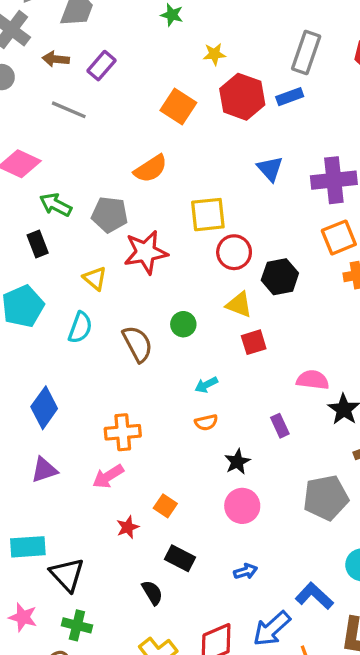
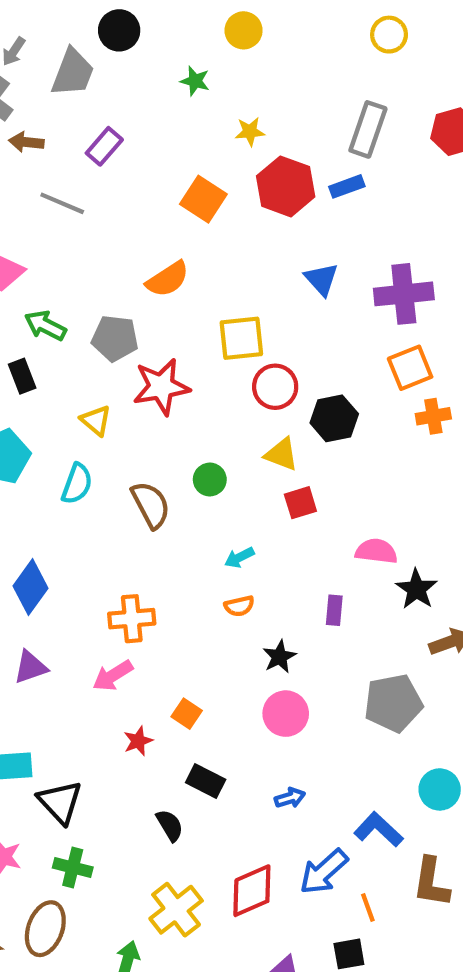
brown arrow: (56, 59) -> (26, 142), moved
purple rectangle: (280, 426) -> (334, 610), turned 30

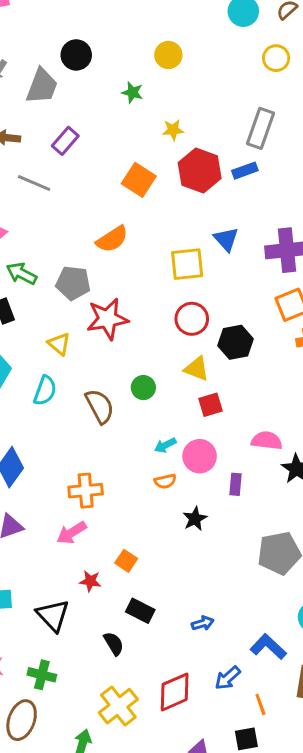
yellow square: (241, 338) -> (187, 264), moved
pink circle: (286, 714) -> (200, 456), moved
red star: (138, 741) -> (90, 581), turned 30
black triangle: (60, 802) -> (53, 615), moved
blue arrow: (324, 872) -> (228, 678), size x0.7

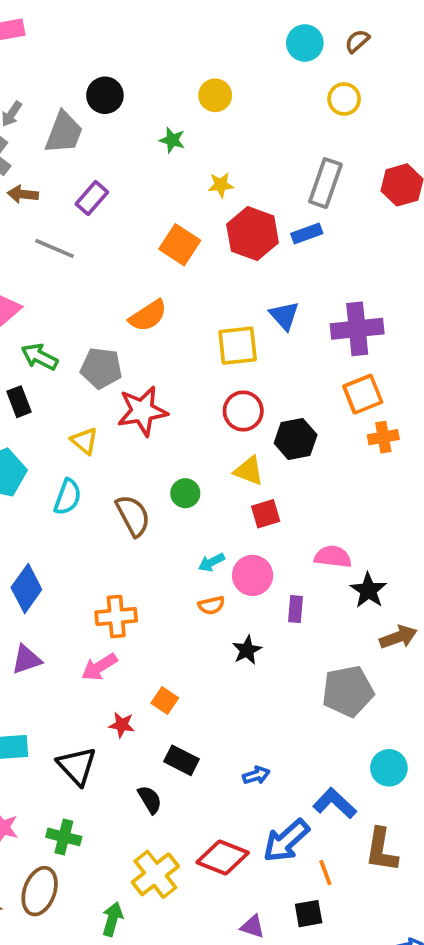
blue arrow: (228, 678) -> (286, 841), size x1.5
red diamond: (175, 692) -> (223, 857), turned 45

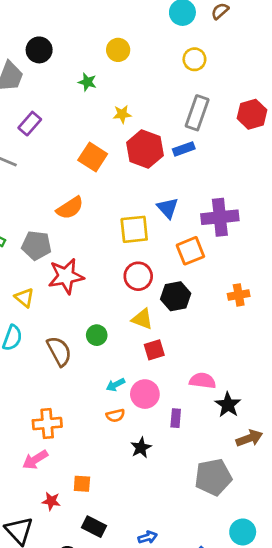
yellow circle: (344, 99) -> (194, 59), moved
orange square: (363, 394) -> (190, 251), moved
orange square: (165, 701) -> (82, 484), turned -30

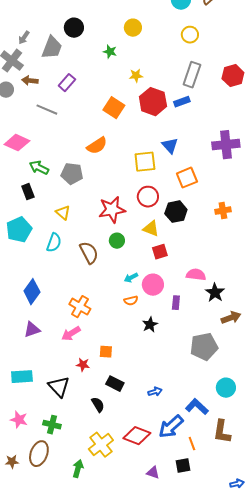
purple cross: (220, 217) -> (226, 145), moved
red star: (66, 276) -> (112, 210), moved
orange cross: (47, 424) -> (80, 307), turned 35

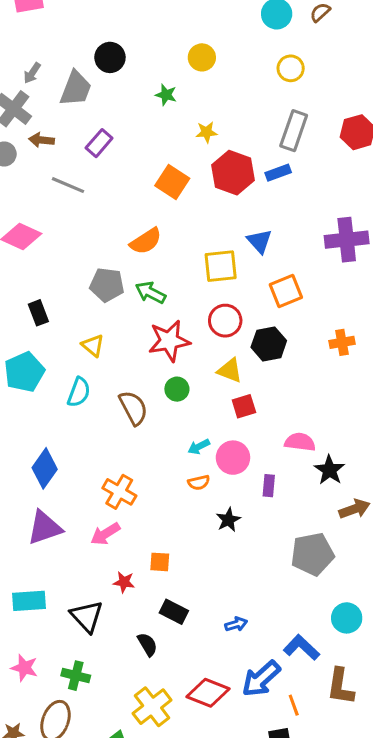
green arrow: (39, 168) -> (150, 293), moved
purple triangle: (32, 330) -> (45, 528), size x1.4

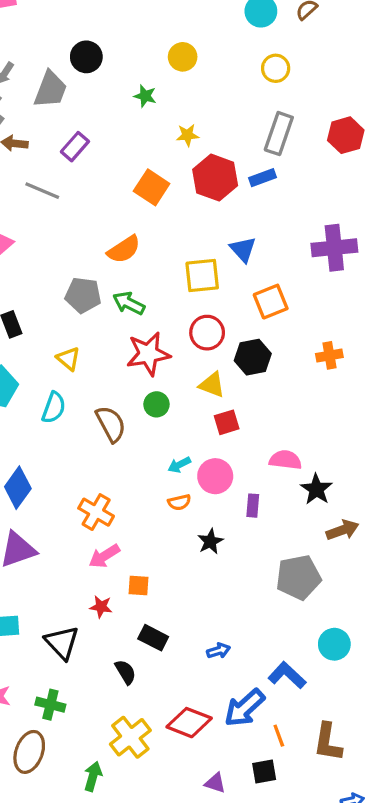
pink arrow: (105, 534) -> (104, 556), moved
brown L-shape: (340, 686) -> (328, 742), moved

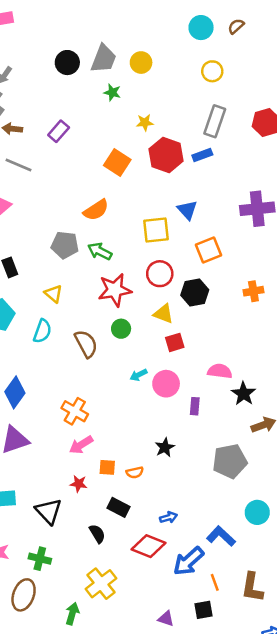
gray trapezoid: (50, 89) -> (104, 59), moved
gray line: (42, 191) -> (19, 165), moved
orange semicircle: (179, 502) -> (135, 472), moved
black star: (210, 541) -> (165, 447), moved
red diamond: (189, 723) -> (149, 546), moved

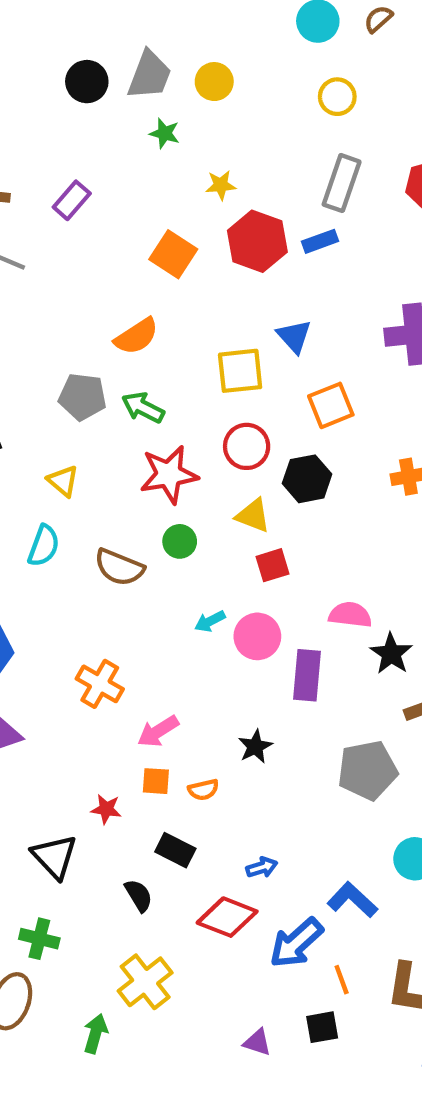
brown semicircle: (86, 344) -> (119, 567), turned 140
purple rectangle: (195, 406) -> (307, 675), size x1.6
pink arrow: (81, 445) -> (158, 731), moved

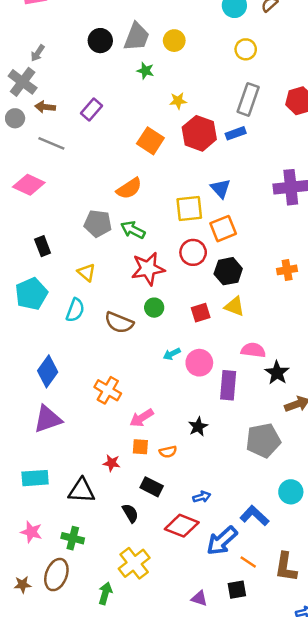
orange square: (331, 405) -> (223, 229), moved
yellow triangle: (253, 515) -> (234, 306), moved
red square: (272, 565) -> (201, 313), moved
black triangle: (54, 857) -> (81, 491), turned -44
orange line: (342, 980) -> (248, 562), turned -36

